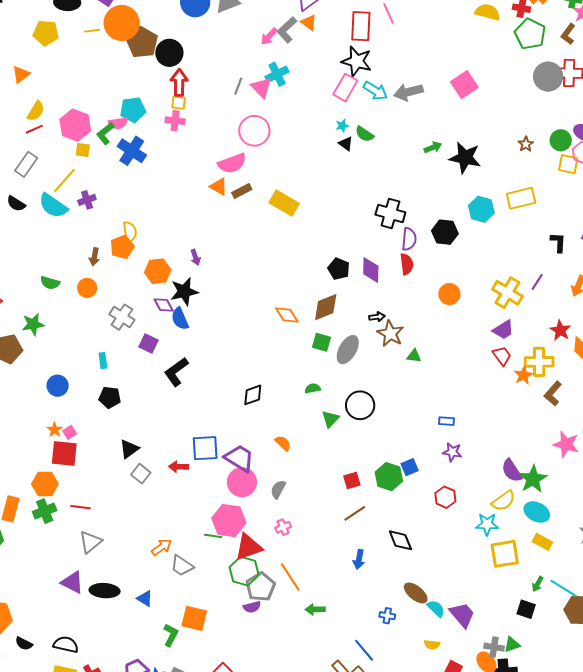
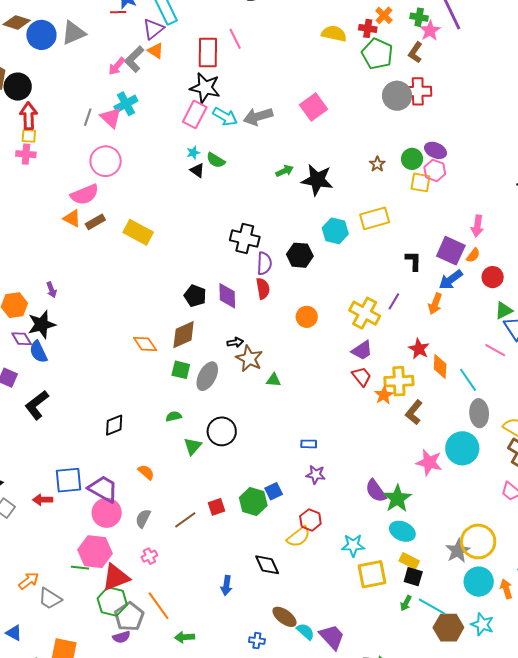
yellow semicircle: (503, 501) -> (299, 537), moved
brown line: (355, 513) -> (185, 520), moved
black square: (526, 609) -> (413, 577), moved

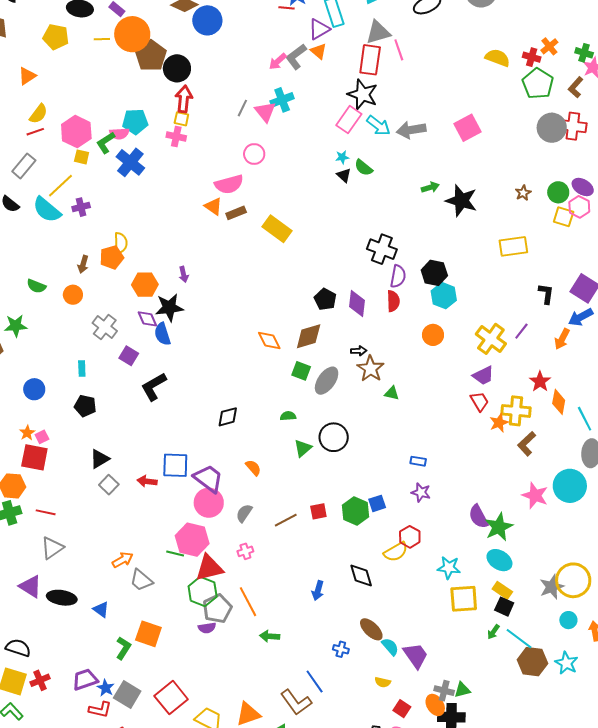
gray triangle: (73, 33) -> (378, 32), moved
pink circle: (106, 161) -> (254, 154), size x0.7
cyan hexagon: (335, 231) -> (444, 296), moved
cyan circle: (479, 582) -> (568, 620), size x0.6

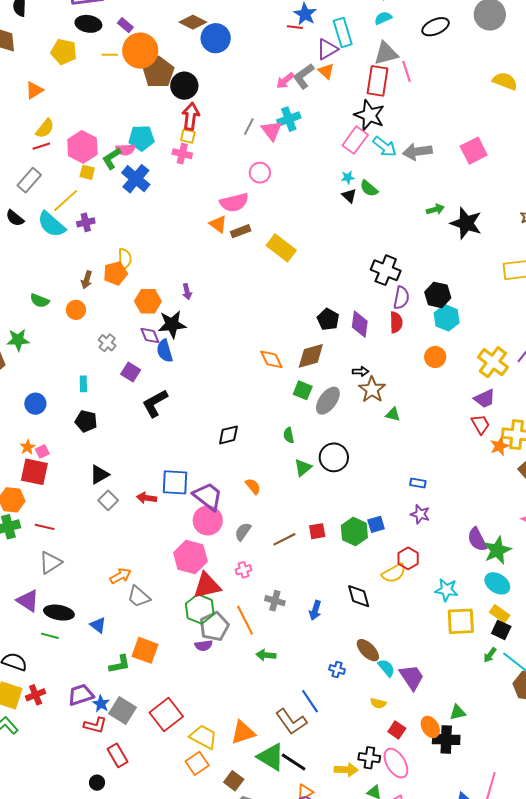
gray cross: (105, 327) -> (107, 343), size x0.7
green semicircle: (288, 416) -> (289, 435), turned -98
green line: (175, 553) -> (50, 636), moved
green L-shape: (123, 648) -> (120, 664), turned 45
gray cross: (444, 691) -> (275, 601), moved

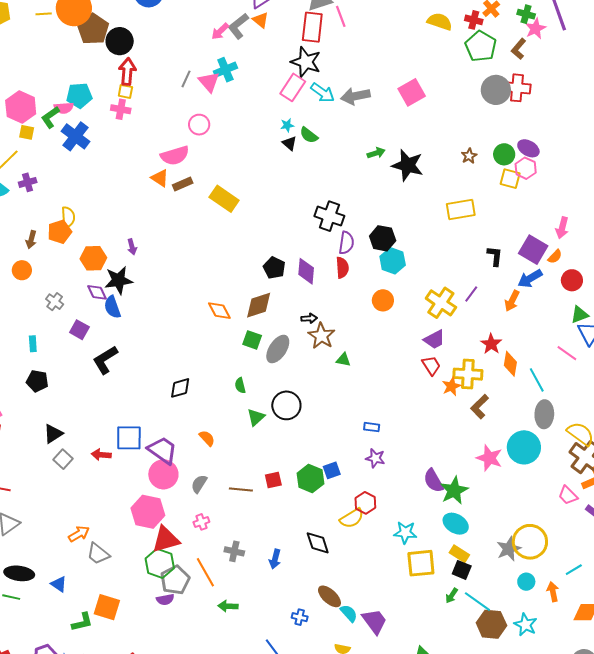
brown line: (284, 539) -> (241, 490), turned 35

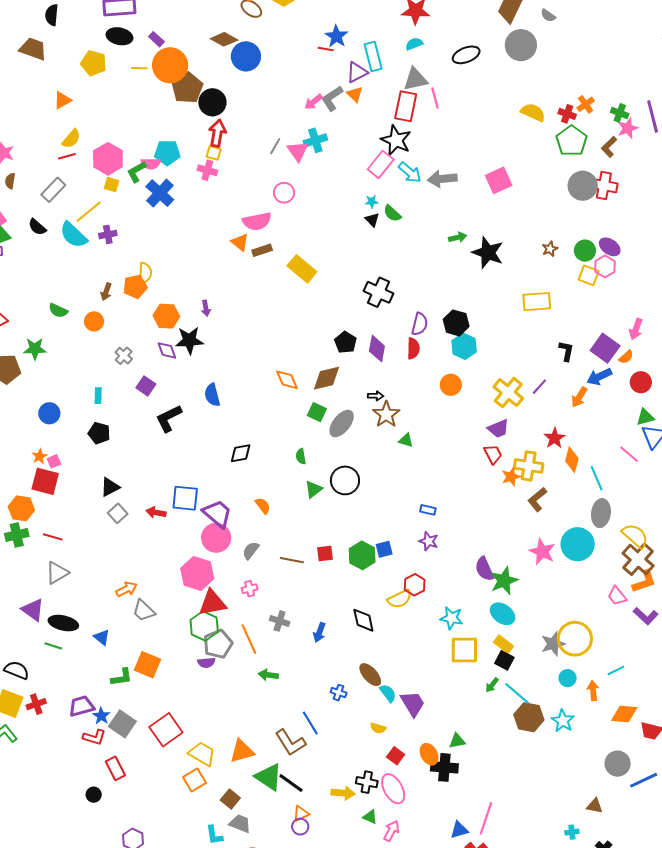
black cross: (329, 216) -> (379, 292), moved
blue semicircle: (112, 307) -> (212, 395), moved

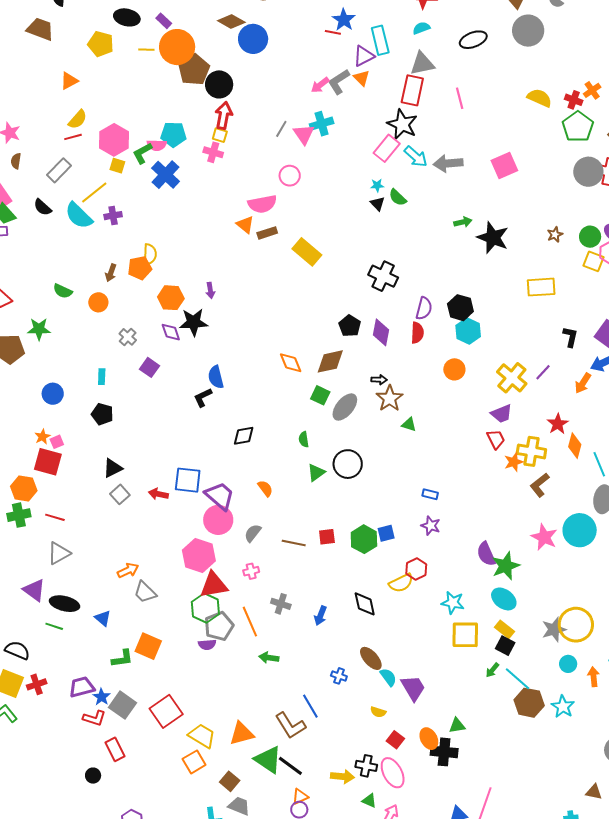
pink line: (435, 98) -> (460, 98), moved
black L-shape: (169, 418) -> (203, 397), moved, size x0.7

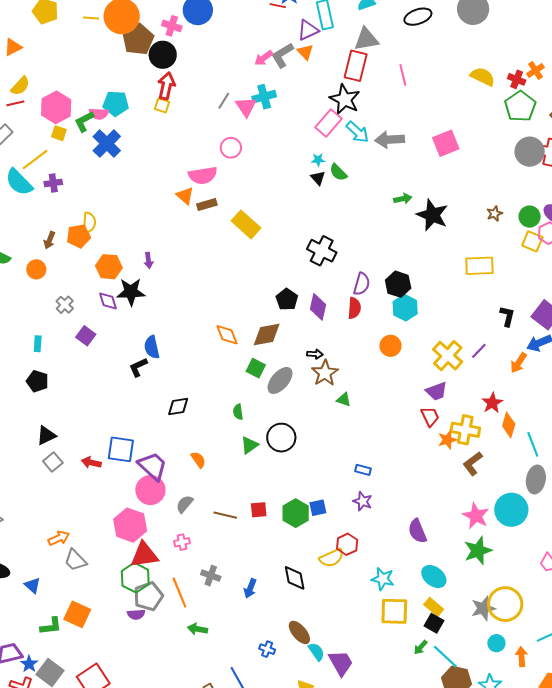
pink cross: (213, 152) -> (172, 26), moved
green star: (506, 566) -> (478, 551), moved

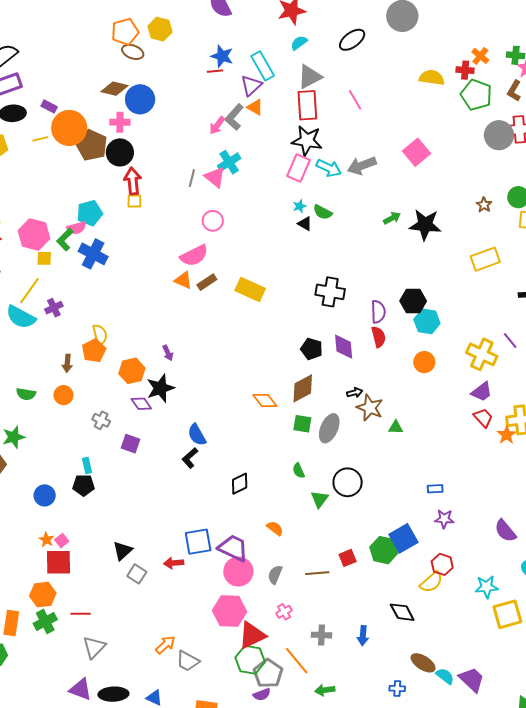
purple line: (479, 351) -> (510, 341), turned -66
black pentagon: (37, 381) -> (84, 485), moved
blue square: (318, 508) -> (403, 538), size x1.6

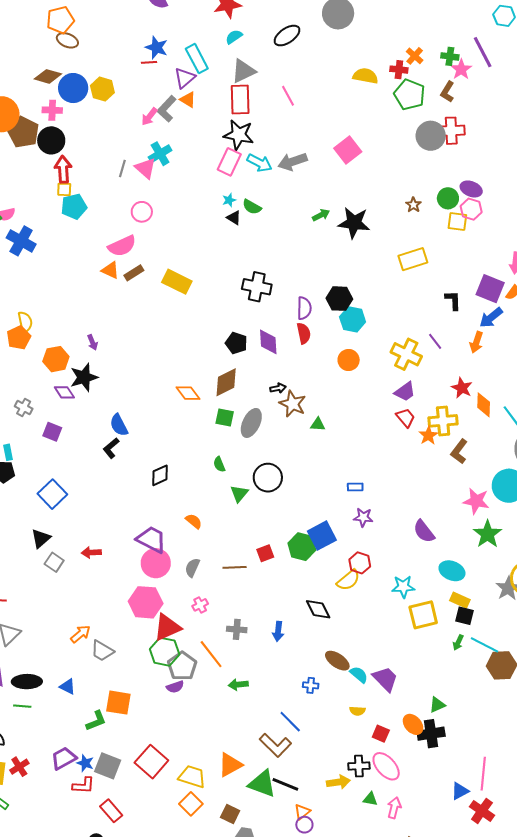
yellow hexagon: (160, 29) -> (102, 89), moved
cyan pentagon: (90, 213) -> (74, 207), moved
blue square: (198, 542) -> (52, 494), moved, turned -36

